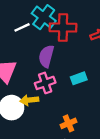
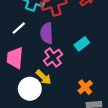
white line: (22, 27) -> (19, 28), moved
yellow arrow: (29, 100) -> (44, 77), turned -112

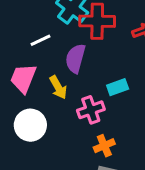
pink cross: (53, 57) -> (91, 110), moved
yellow arrow: (44, 77) -> (58, 87), moved

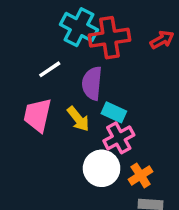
cyan rectangle: (118, 87) -> (114, 112), moved, turned 54
white circle: (30, 125) -> (102, 168), moved

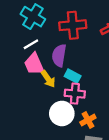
cyan cross: (79, 27) -> (33, 17), moved
pink trapezoid: (37, 115) -> (34, 64), moved, turned -40
pink cross: (119, 138) -> (75, 94), turned 30

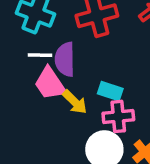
white line: (31, 44) -> (40, 55), turned 42
purple semicircle: (59, 55) -> (65, 59), moved

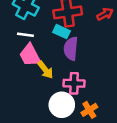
purple semicircle: (65, 59) -> (71, 48), moved
cyan rectangle: (110, 91) -> (61, 32), moved

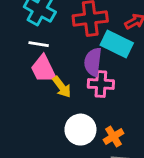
cyan rectangle: (61, 32) -> (117, 44), moved, size x1.5
pink cross: (74, 83) -> (101, 84), moved

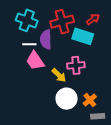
purple semicircle: (93, 62) -> (46, 39), moved
yellow arrow: (62, 87) -> (59, 75), moved

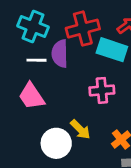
pink trapezoid: (35, 61) -> (32, 96), moved
yellow arrow: (59, 75) -> (80, 129), moved
white circle: (67, 99) -> (56, 143), moved

